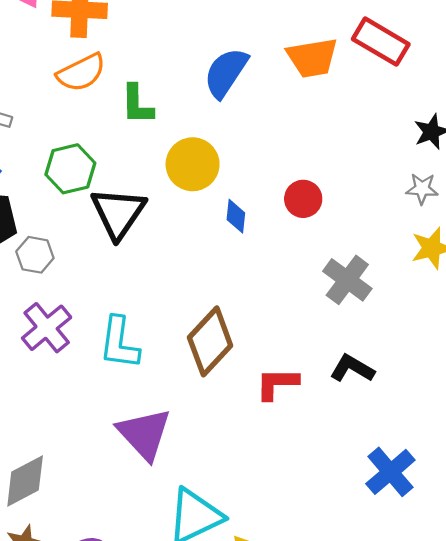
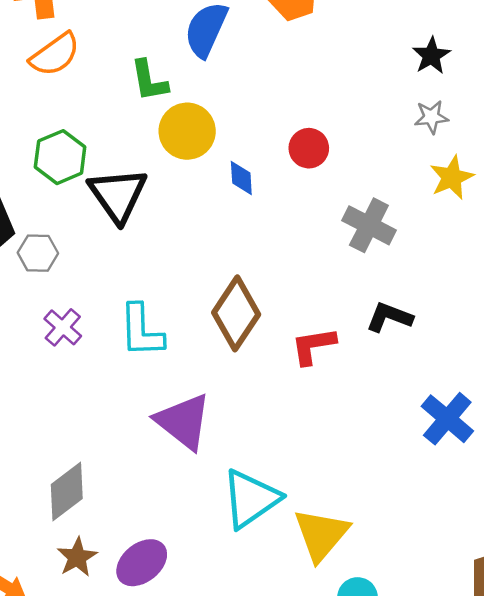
green L-shape: (137, 104) -> (149, 81), moved
purple cross: (47, 328) -> (63, 327), size x0.7

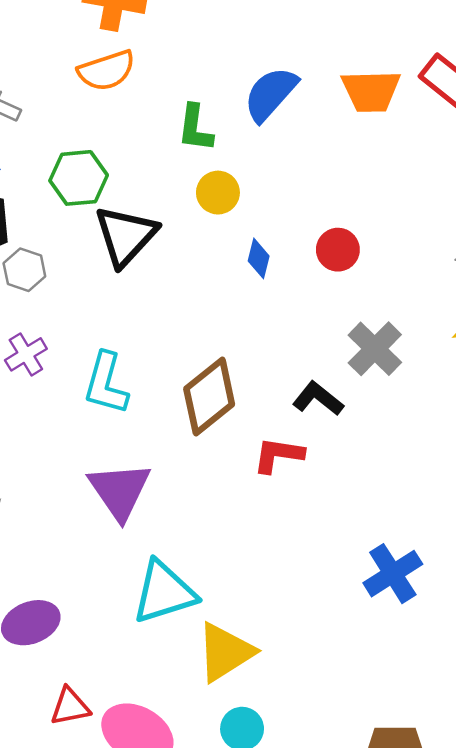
yellow circle: (187, 131) -> (218, 193), size x0.7
black L-shape: (389, 317) -> (318, 399), moved

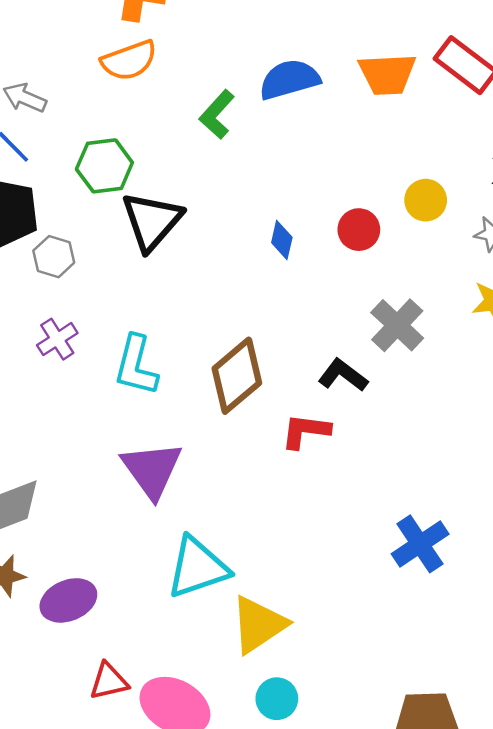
blue semicircle: (271, 94) -> (289, 79), turned 34
green L-shape: (195, 128) -> (217, 114), turned 36
yellow circle: (218, 193) -> (426, 200), moved

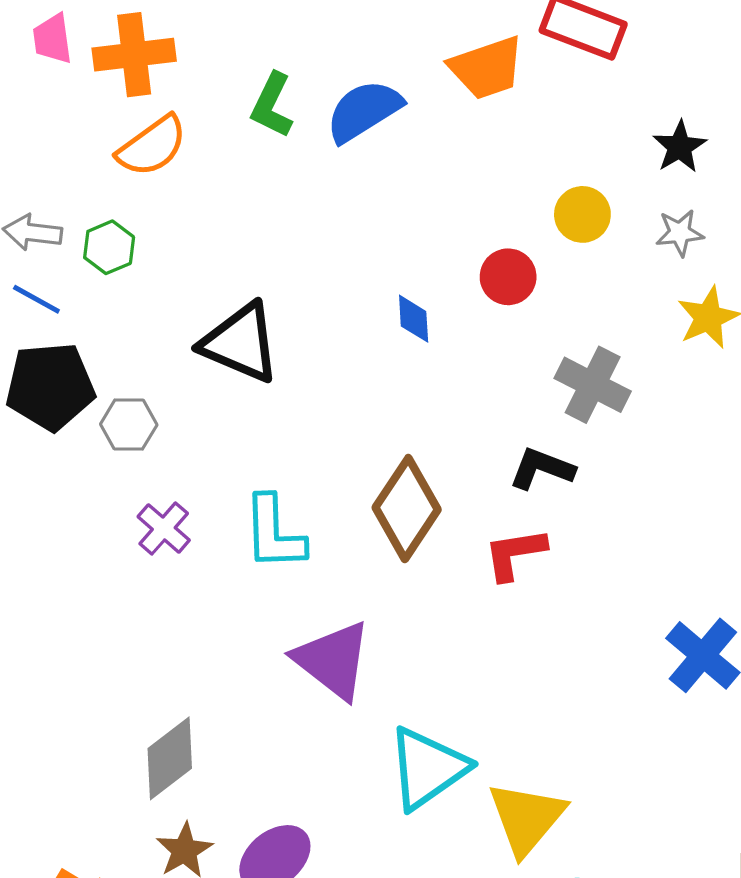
green L-shape: (217, 114) -> (272, 105), moved
green hexagon: (104, 166) -> (109, 247), moved, size x0.7
black triangle: (152, 221) -> (240, 343), turned -32

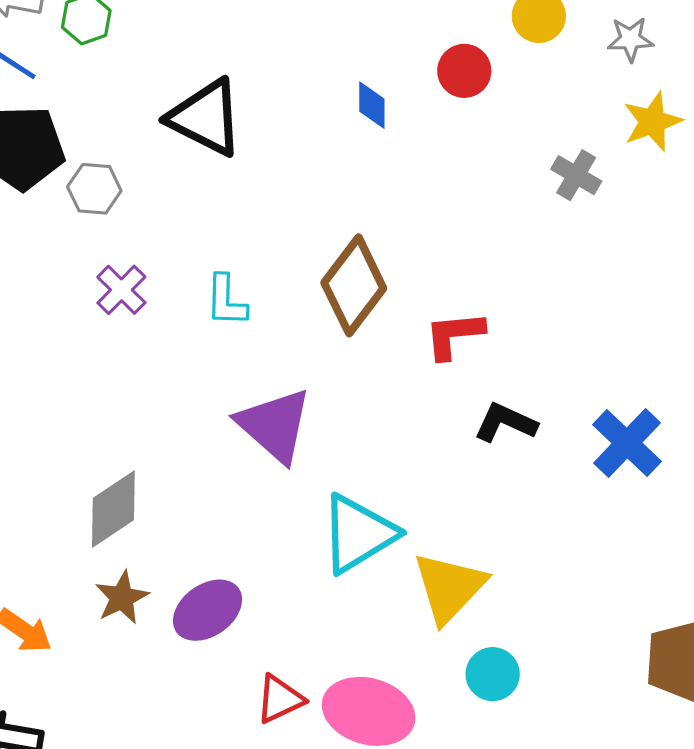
gray cross: (593, 385) -> (576, 175), moved, size x0.7
black L-shape: (542, 469) -> (506, 423), moved
cyan L-shape: (274, 533) -> (226, 301), size x0.7

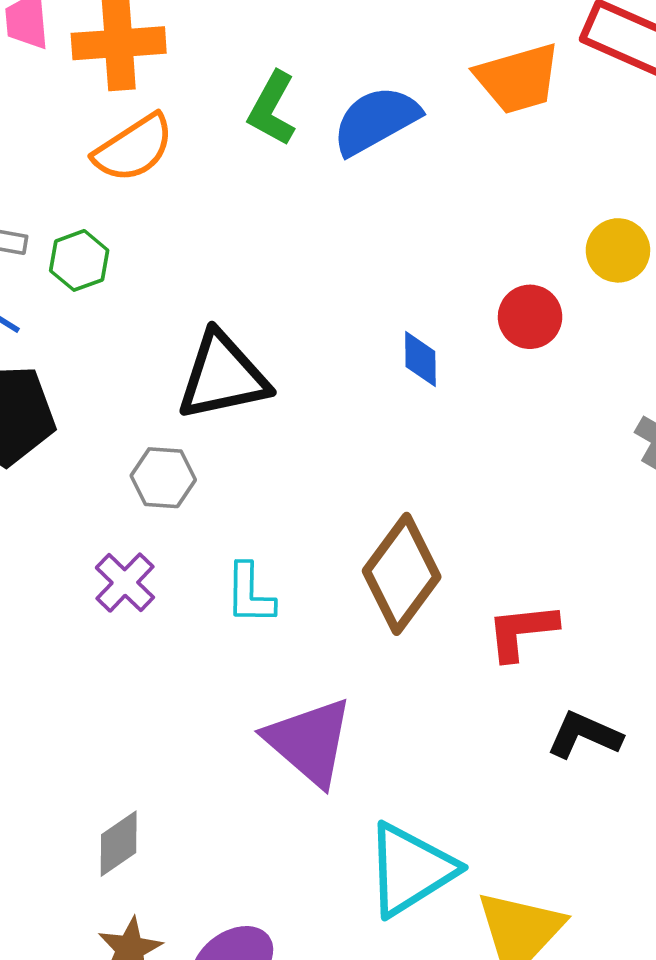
black triangle: (206, 118) -> (223, 376), turned -38
gray hexagon: (94, 189) -> (163, 478), moved
gray diamond: (113, 509) -> (119, 844), size x0.7

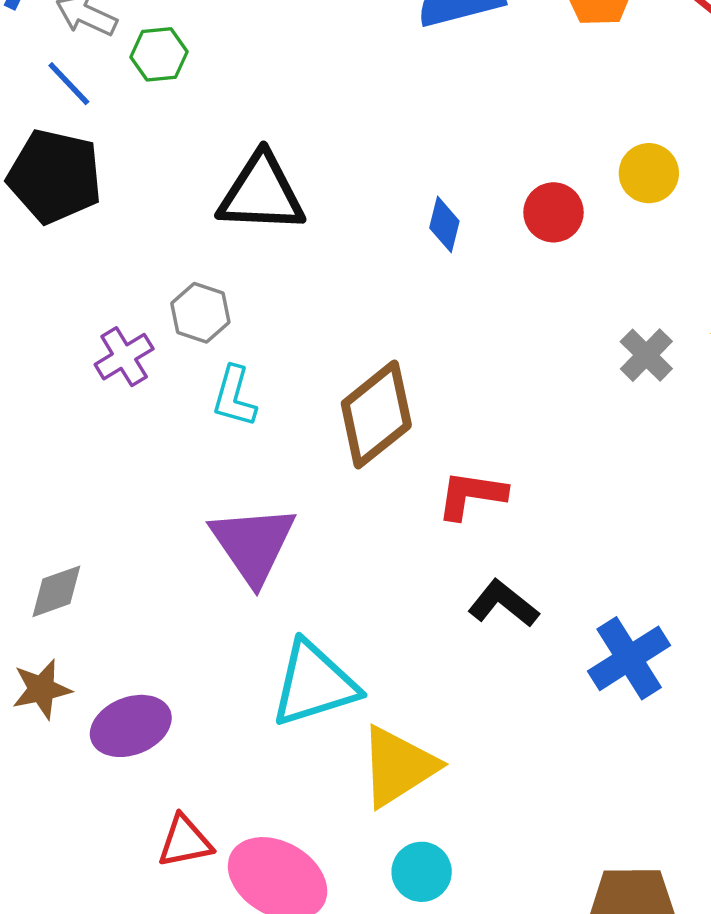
gray hexagon: (163, 478) -> (200, 313), moved

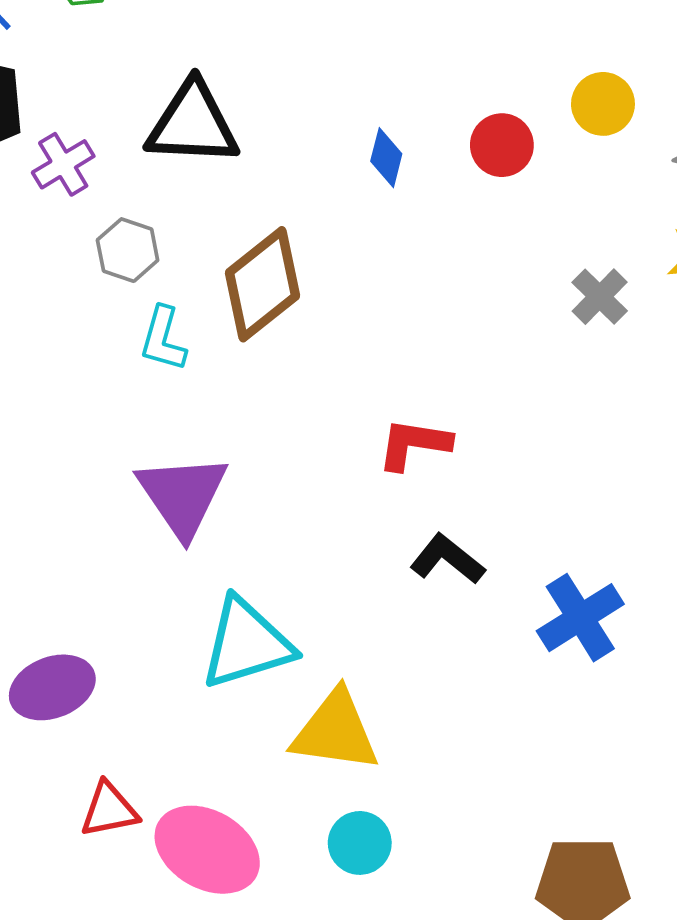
purple cross: (124, 357) -> (63, 164), moved
brown diamond: (376, 414) -> (262, 284), moved
yellow triangle: (398, 766) -> (335, 731), turned 40

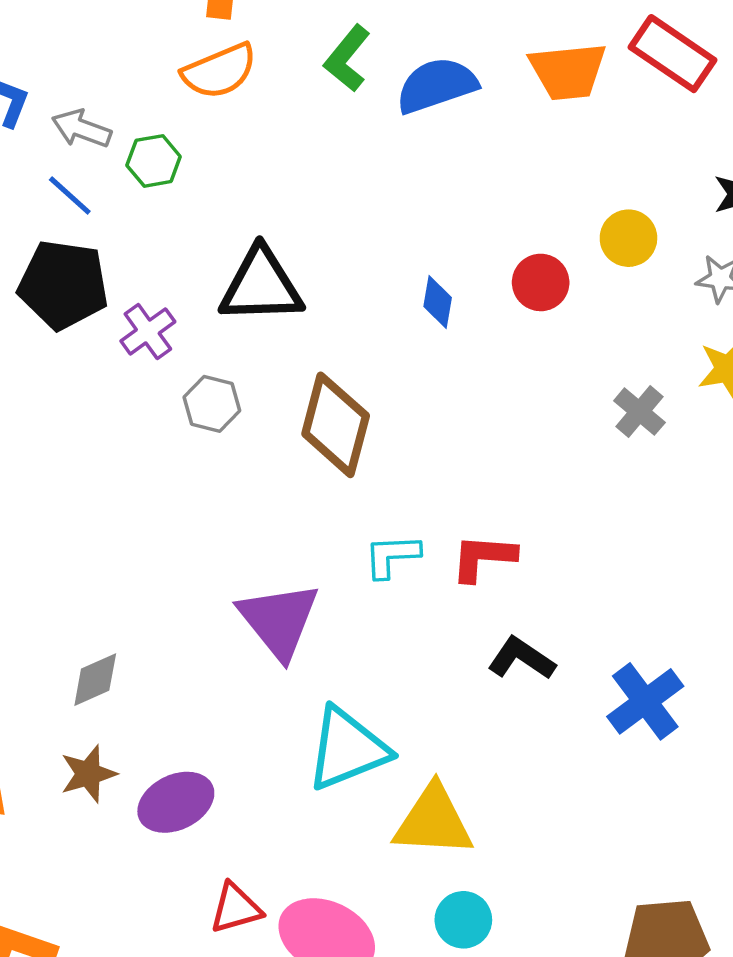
brown diamond: (262, 284) -> (336, 425), turned -32
cyan L-shape: (163, 339) -> (392, 556), moved, turned 76

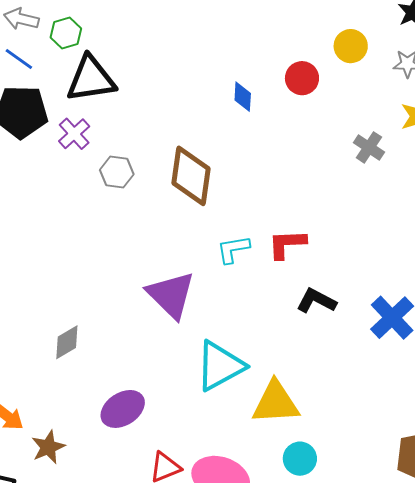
black triangle: (261, 286) -> (91, 79), moved
brown star: (88, 774) -> (48, 447), moved

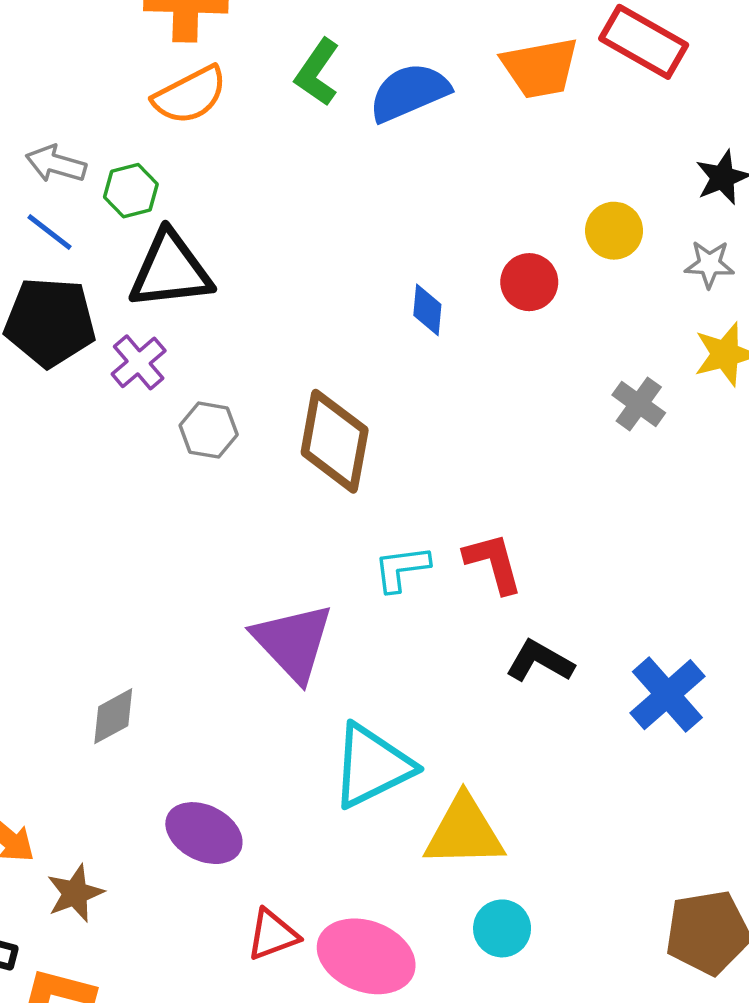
red L-shape: (287, 244) -> (493, 563), turned 75
purple ellipse: (123, 409) -> (204, 833), turned 57

